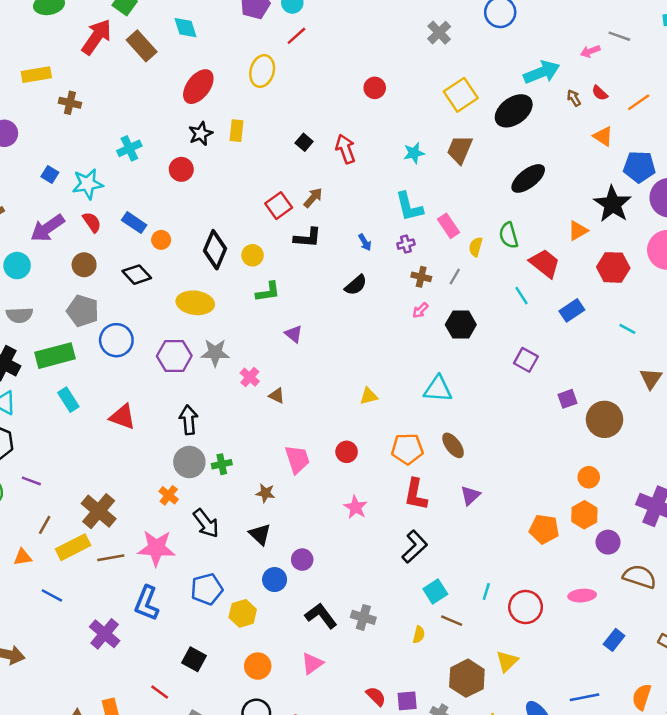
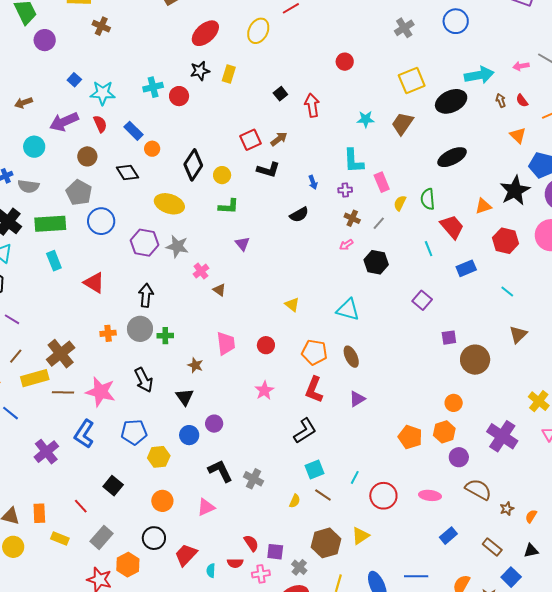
cyan cross: (129, 148) -> (153, 87), moved
yellow triangle: (369, 396) -> (292, 305), turned 42
orange cross: (169, 495) -> (108, 333), moved, turned 35

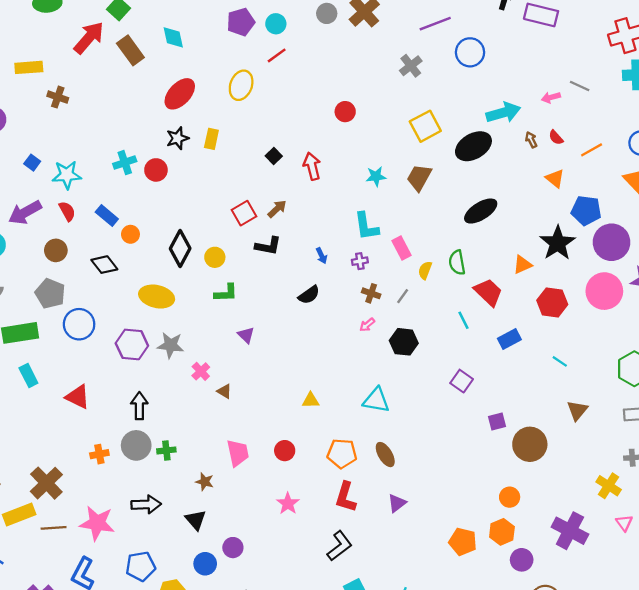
yellow triangle: (292, 305) -> (311, 400), turned -35
black arrow: (144, 380) -> (146, 504), turned -60

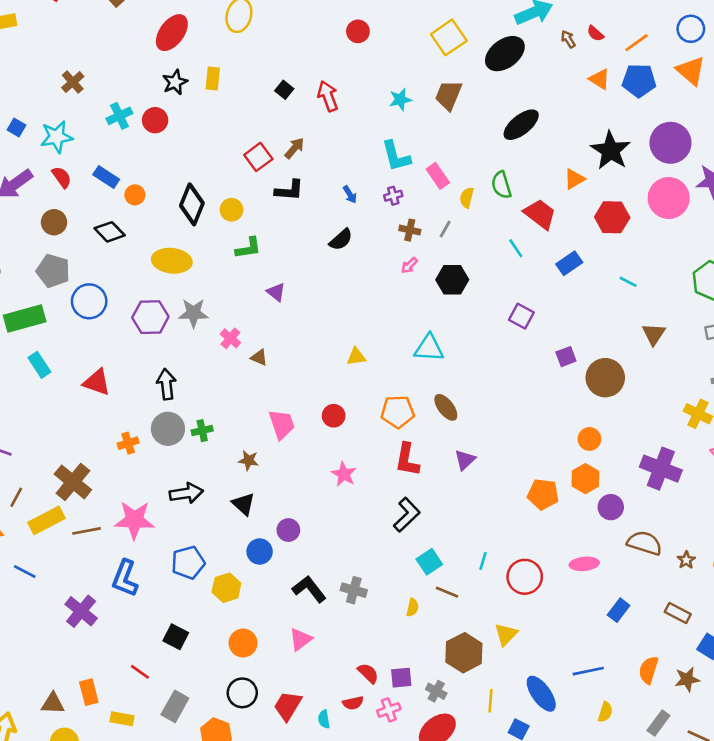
brown cross: (58, 97) -> (73, 82), moved, turned 36
blue pentagon: (586, 210) -> (639, 81), moved

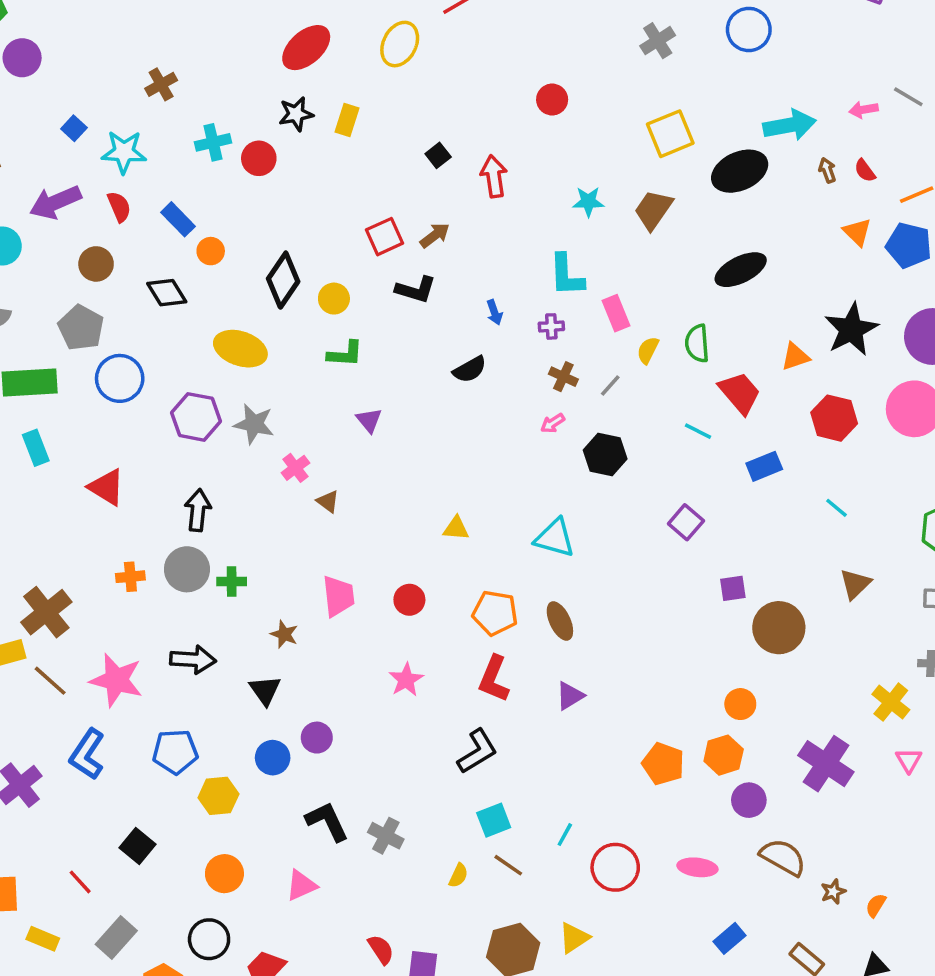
cyan line: (516, 248) -> (698, 431), turned -42
brown line: (87, 531) -> (50, 681), turned 40

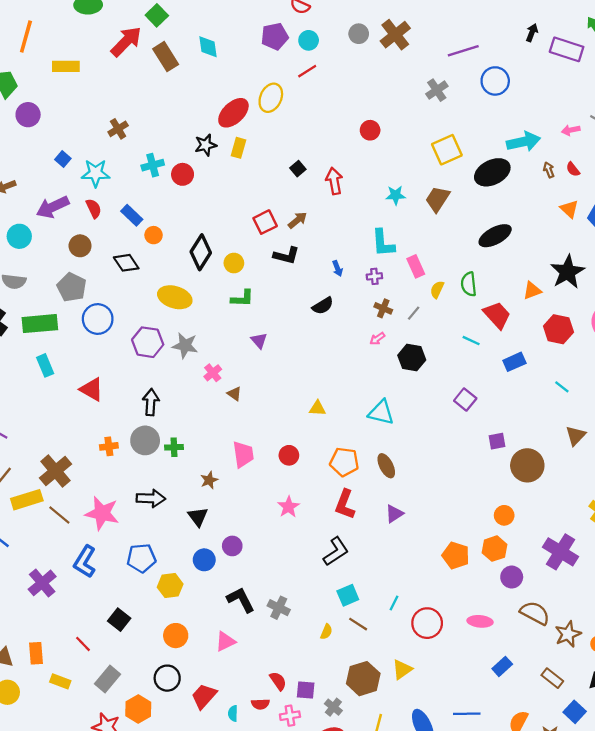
red ellipse: (306, 48) -> (233, 113), moved
brown star: (284, 634) -> (209, 480), turned 30
brown star: (833, 892) -> (568, 634), size x1.6

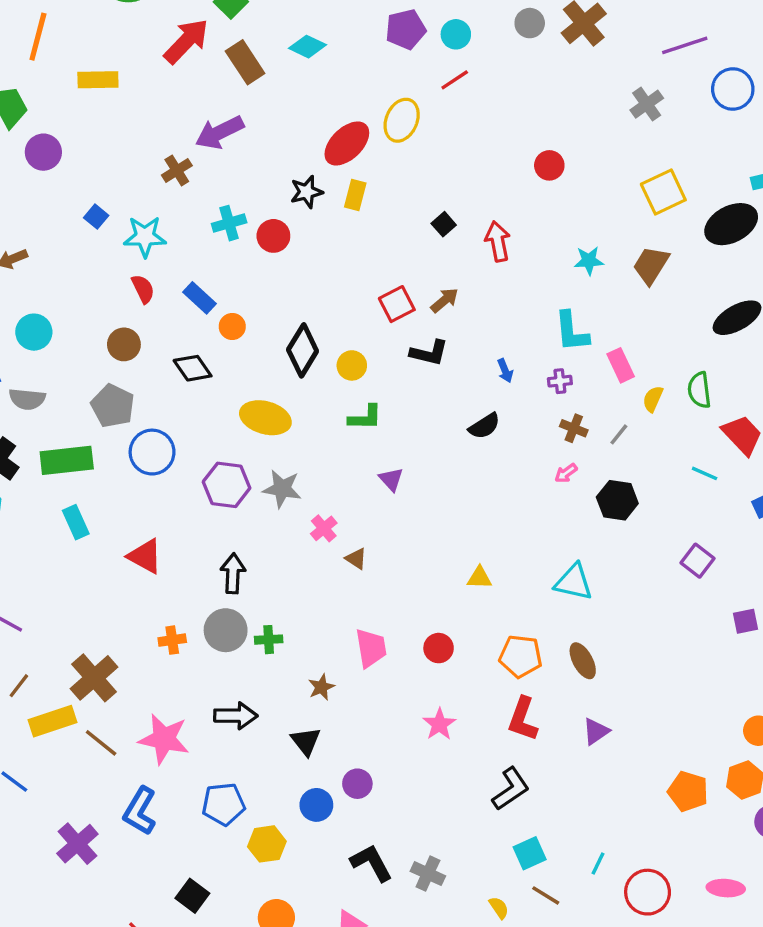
cyan diamond: (208, 47) -> (308, 47), turned -55
purple arrow: (53, 207) -> (219, 132), moved
yellow semicircle: (326, 632) -> (499, 908), turned -56

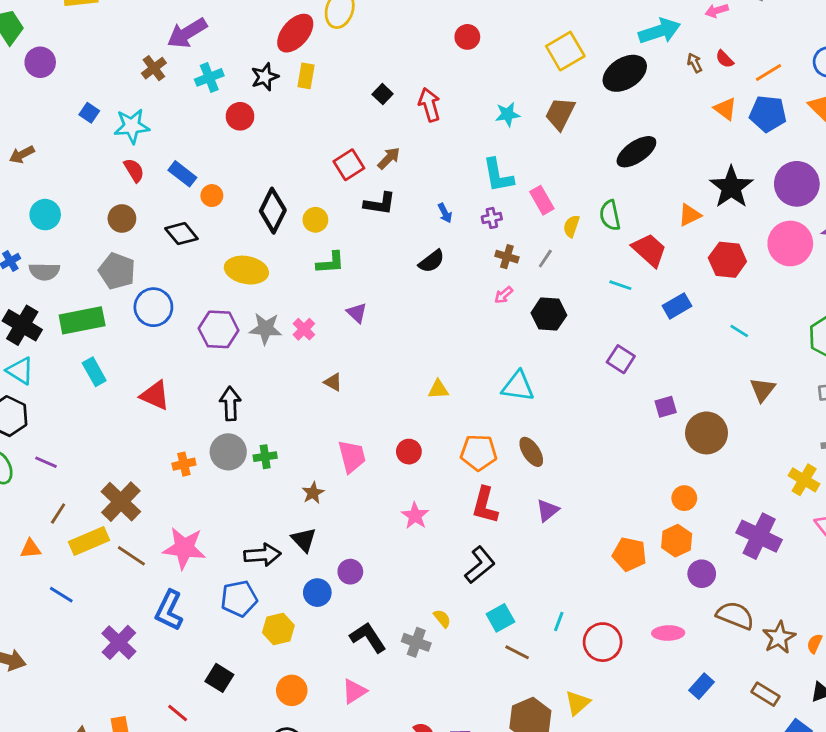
cyan cross: (229, 223) -> (209, 77), moved
pink cross: (324, 528) -> (304, 329), moved
black arrow: (236, 716) -> (262, 555), moved
yellow semicircle: (499, 908) -> (442, 618), moved

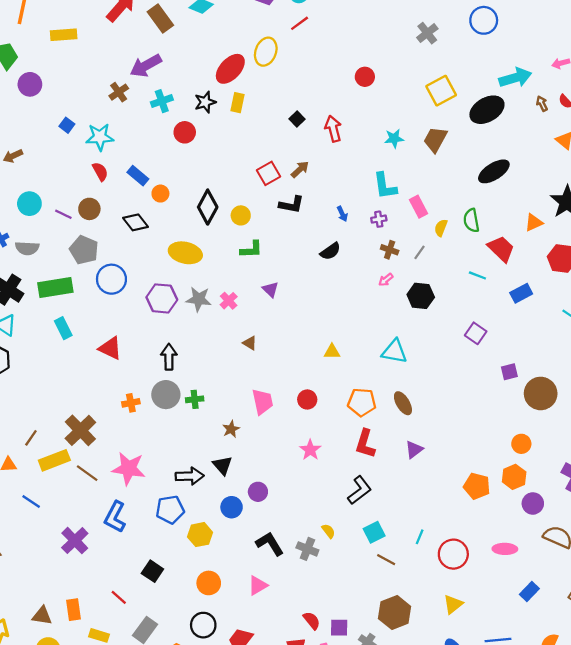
purple line: (46, 462) -> (63, 214), moved
yellow triangle: (578, 703) -> (453, 604), moved

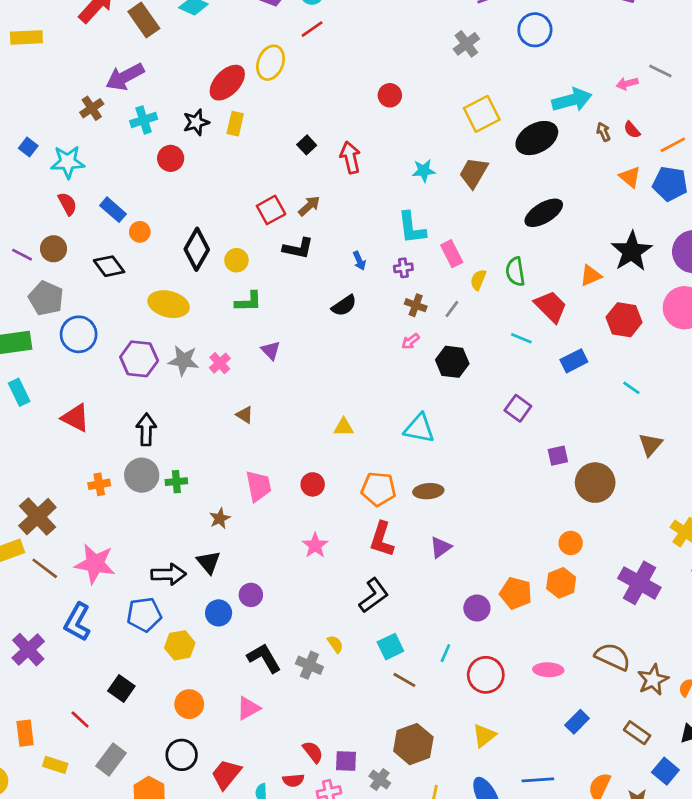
brown ellipse: (403, 403) -> (428, 491), turned -65
purple circle: (533, 503) -> (477, 608), moved

